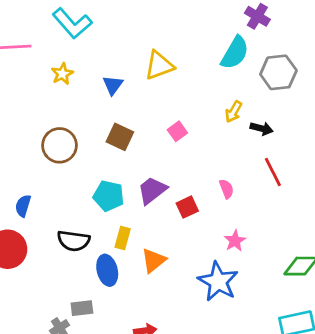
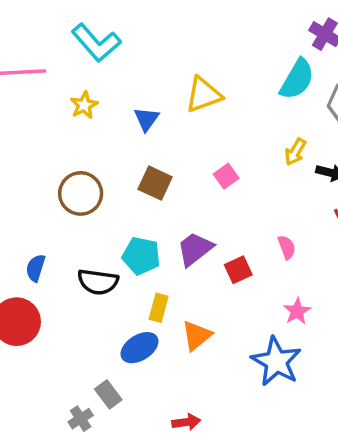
black semicircle: (74, 241) -> (98, 282), moved
blue ellipse: (107, 270) -> (139, 348), turned 72
gray rectangle: (82, 308) -> (108, 394), turned 60

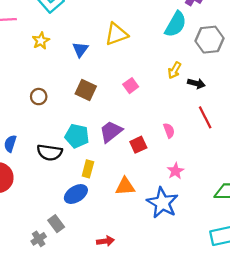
brown circle: (81, 193) -> (39, 97), size x0.6
orange triangle: (197, 335) -> (125, 186), moved, turned 35

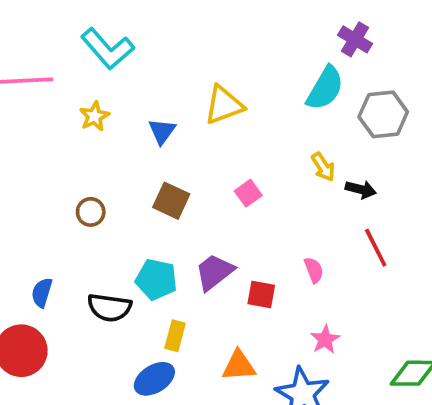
yellow arrow: (174, 70) -> (323, 167), turned -63
red square: (138, 145) -> (261, 294), turned 35

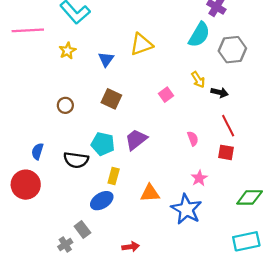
pink square: (248, 193) -> (166, 95), moved
red square: (261, 294) -> (226, 152), moved

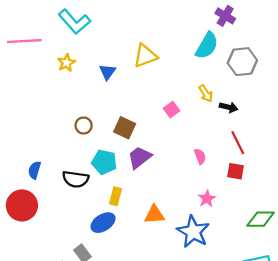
brown square: (111, 99) -> (125, 128), moved
brown circle: (65, 105) -> (84, 126), moved

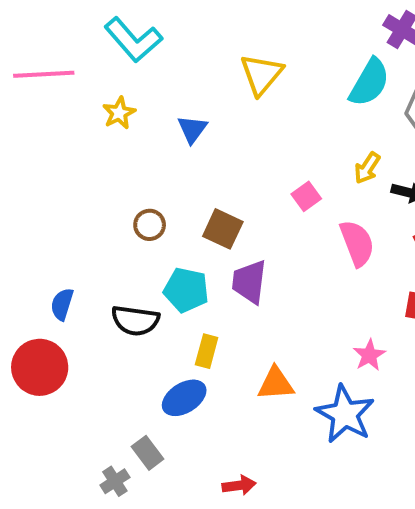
yellow triangle: (145, 56) -> (261, 74), moved, turned -30
yellow arrow: (206, 94) -> (367, 168), turned 66
pink semicircle: (200, 156) -> (357, 243), moved, size x1.6
purple trapezoid: (140, 157) -> (249, 282), turned -45

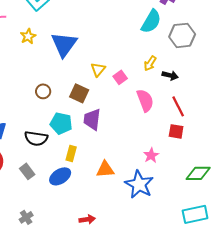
yellow triangle: (261, 74) -> (98, 69), moved, size x0.7
blue triangle: (192, 129) -> (64, 44), size x1.8
gray rectangle: (148, 453) -> (27, 171), moved

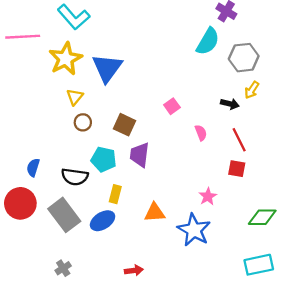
yellow star: (28, 36) -> (65, 59), size x1.8
yellow arrow: (150, 63) -> (252, 90), moved
yellow triangle: (98, 69) -> (75, 97), moved
pink semicircle: (145, 100) -> (201, 133), size x0.6
gray rectangle: (27, 171) -> (64, 215), size x1.8

